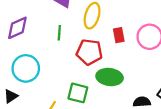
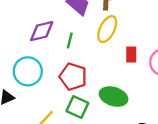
purple diamond: (17, 28) -> (42, 31), moved
red pentagon: (89, 52) -> (73, 77), moved

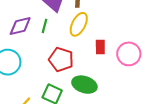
green line: (70, 41) -> (45, 26), moved
red pentagon: (73, 77) -> (61, 59), moved

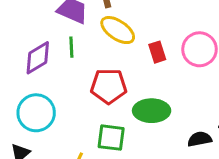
yellow ellipse: (79, 24) -> (118, 30), turned -65

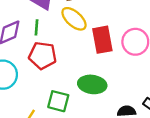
red rectangle: (157, 52) -> (102, 40), size x1.6
red pentagon: (109, 86) -> (43, 55), moved

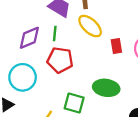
red rectangle: (102, 40) -> (116, 46), size x0.6

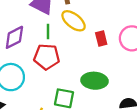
green line: (55, 33) -> (48, 31), moved

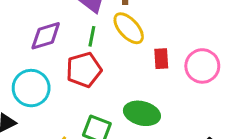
red pentagon: (47, 57) -> (84, 70), turned -30

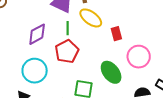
pink circle: (202, 66) -> (139, 57), moved
green ellipse: (142, 113) -> (111, 72), turned 50

